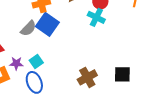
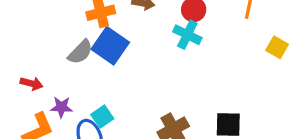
cyan square: (36, 61) -> (102, 117), moved

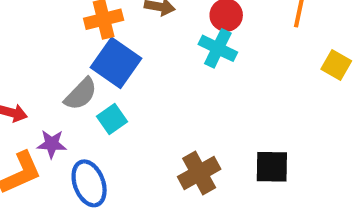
gray semicircle: (80, 52) -> (81, 94), moved
cyan square: (102, 117) -> (112, 119), moved

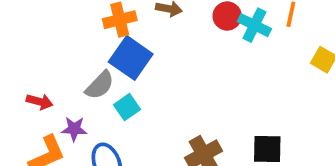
cyan cross: (218, 48) -> (254, 25), moved

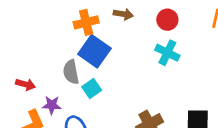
cyan cross: (254, 25) -> (167, 53), moved
gray semicircle: (100, 85) -> (71, 72), turned 125

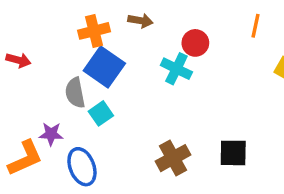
red circle: (167, 20) -> (195, 43), moved
cyan cross: (167, 53) -> (176, 69), moved
red arrow: (26, 84) -> (18, 60), moved

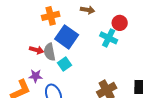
orange cross: (94, 31) -> (51, 16), moved
red arrow: (18, 60) -> (37, 50), moved

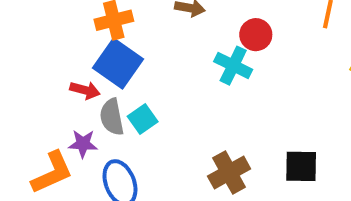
blue square: (67, 37) -> (118, 63), moved
gray semicircle: (50, 52) -> (112, 117), moved

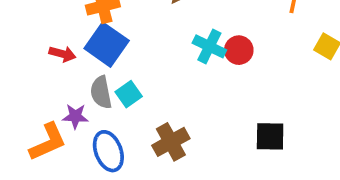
red circle: (256, 35) -> (239, 50), moved
red arrow: (85, 90) -> (62, 54), moved
brown cross: (229, 173) -> (171, 142), moved

